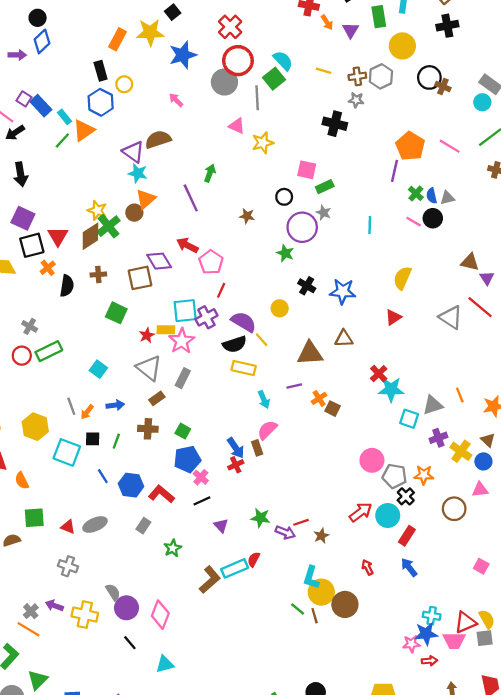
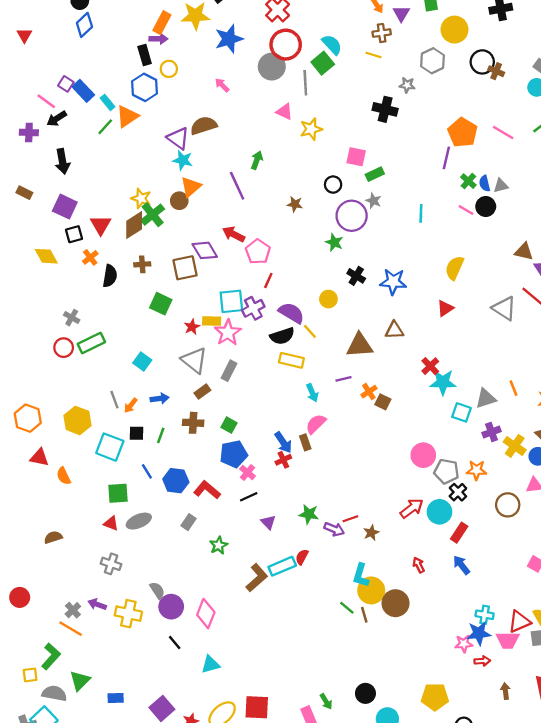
purple arrow: (17, 55) -> (158, 39), moved
brown cross: (357, 76) -> (382, 33), moved
black square: (32, 245) -> (74, 234), size x0.7
green square: (34, 518) -> (118, 493), moved

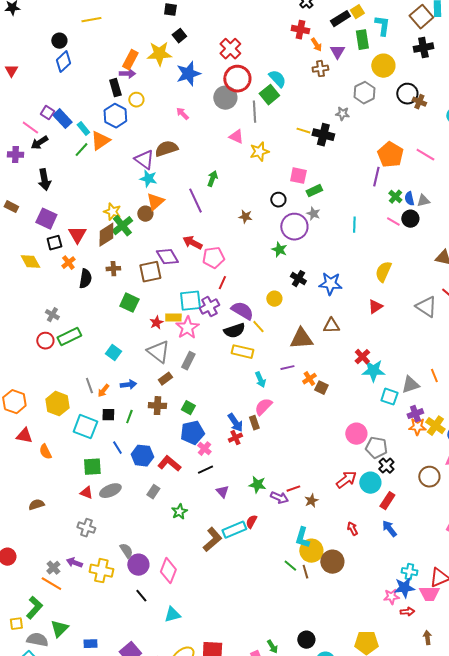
yellow line: (374, 55) -> (303, 131), moved
pink pentagon: (258, 252) -> (213, 258), turned 30
orange star: (476, 470) -> (417, 427), moved

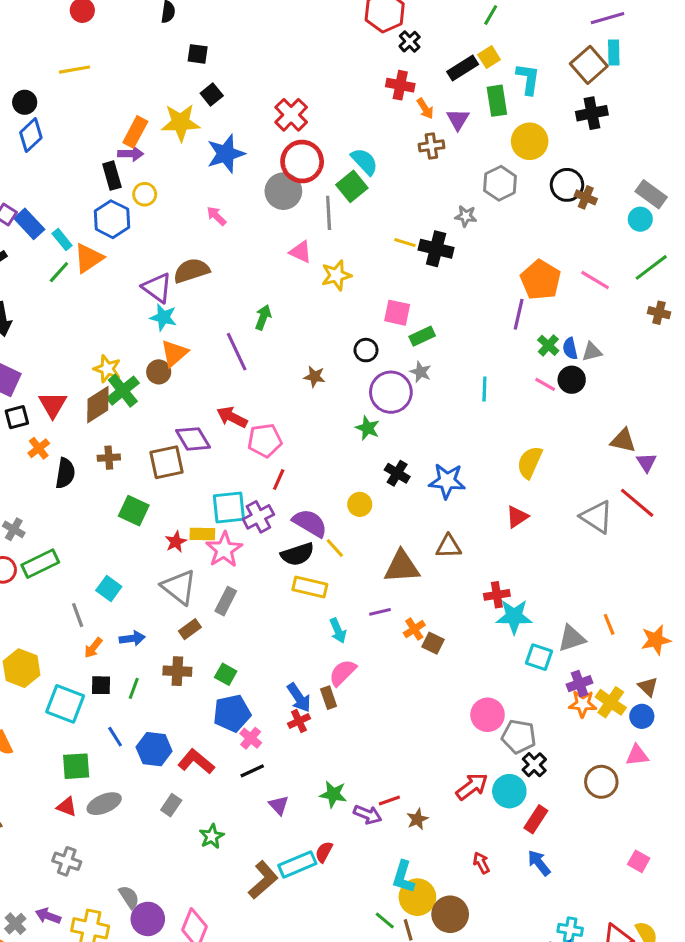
red cross: (362, 357) -> (497, 595), turned 35
gray line: (89, 386) -> (78, 615), moved

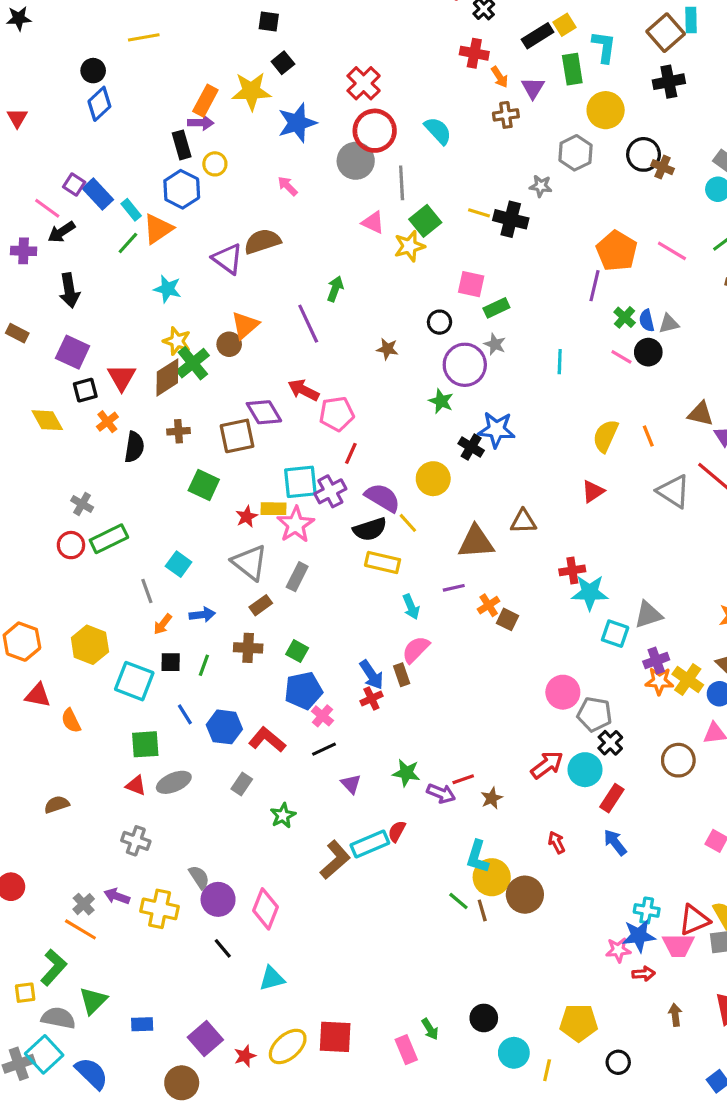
green square: (352, 186) -> (425, 221), moved
cyan star: (163, 317) -> (167, 289), moved
blue star: (447, 481) -> (496, 430), moved
yellow circle: (360, 504) -> (433, 479), size x1.4
orange line: (609, 624) -> (648, 436), moved

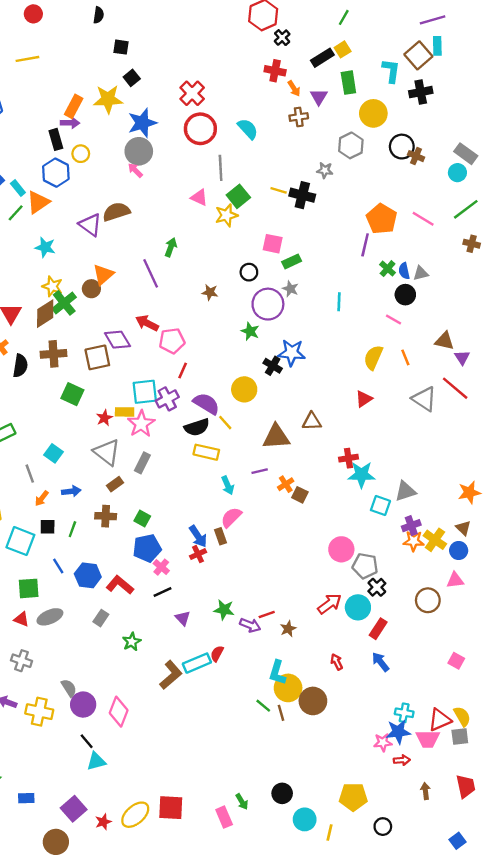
cyan L-shape: (604, 47) -> (391, 71), moved
gray circle: (356, 161) -> (139, 151), moved
pink line: (621, 357) -> (393, 320), moved
brown cross: (179, 431) -> (53, 354), size x1.5
cyan triangle: (272, 978) -> (96, 761), moved

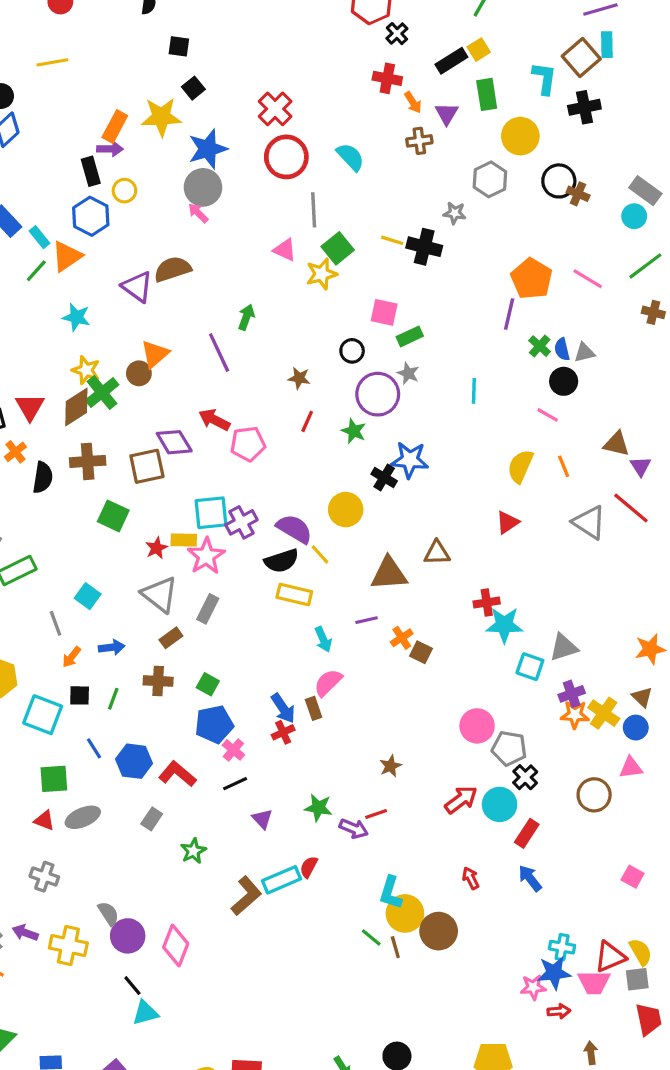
red line: (183, 370) -> (307, 421), moved
brown star: (288, 629) -> (391, 766), moved
red trapezoid: (466, 786) -> (649, 1019), moved

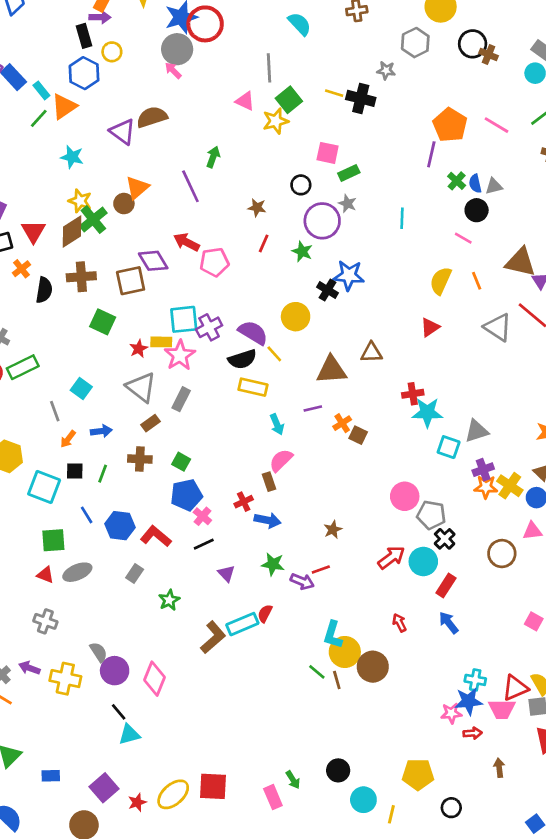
red circle: (286, 157) -> (205, 24), moved
brown triangle: (617, 444) -> (520, 262), size x1.4
blue arrow: (283, 708) -> (268, 520), moved, turned -45

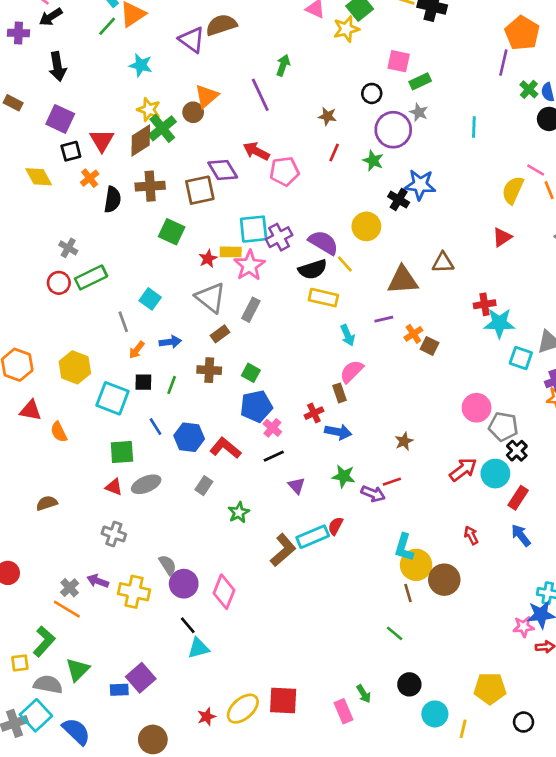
pink line: (463, 238) -> (536, 170), moved
green line: (317, 672) -> (395, 633), moved
purple square: (104, 788) -> (141, 678), moved

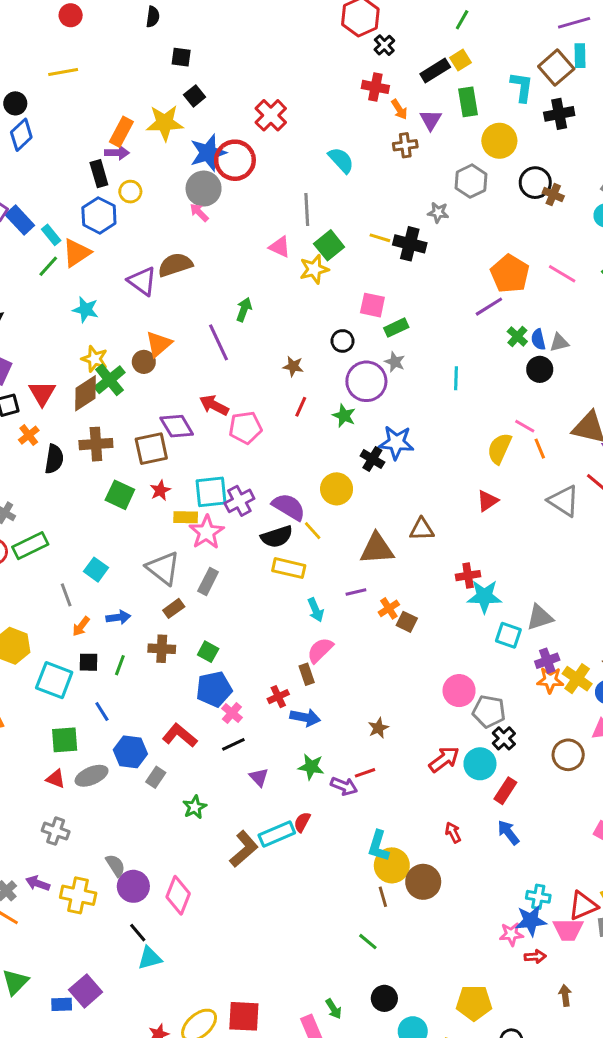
purple line: (503, 63) -> (489, 307), turned 45
red star: (208, 259) -> (160, 490), moved
blue hexagon: (189, 437) -> (130, 752), moved

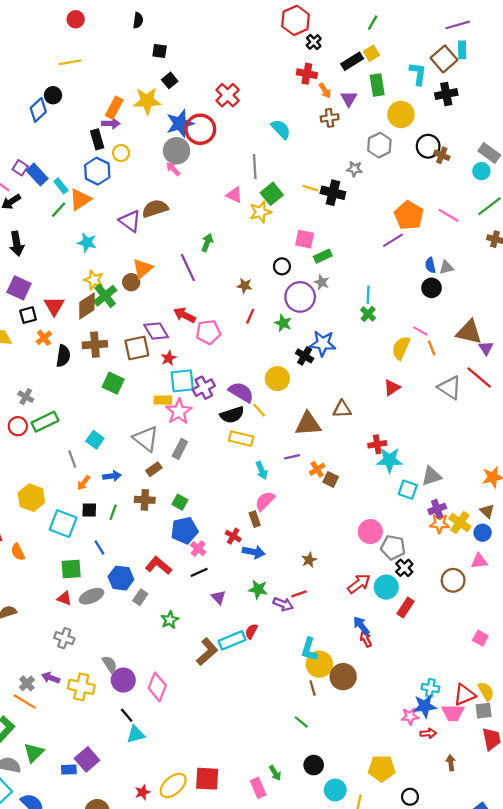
black circle: (15, 103) -> (53, 95), moved
green cross: (517, 336) -> (368, 314), moved
red star: (160, 490) -> (169, 358), moved
red cross: (278, 697) -> (233, 536), turned -35
blue arrow: (508, 833) -> (361, 626), moved

